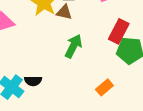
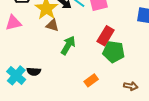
brown triangle: (64, 12) -> (52, 25), moved

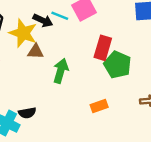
green pentagon: (114, 52) -> (118, 65), turned 30
orange rectangle: (91, 80) -> (99, 106), turned 32

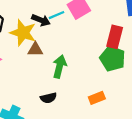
cyan line: (60, 16) -> (57, 15), turned -42
red rectangle: (103, 48) -> (115, 37), moved
black semicircle: (27, 113) -> (48, 98), moved

